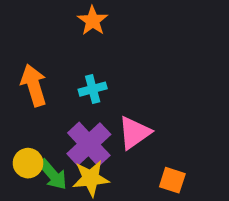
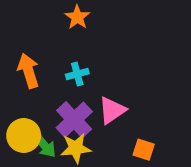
yellow circle: (28, 163) -> (24, 136), size x1.4

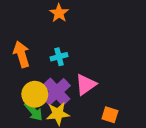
yellow circle: (24, 136) -> (35, 94), moved

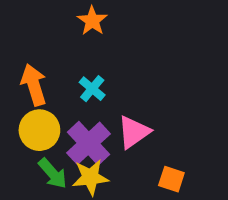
cyan cross: (59, 57) -> (92, 89), turned -35
yellow circle: (35, 94) -> (39, 130), moved

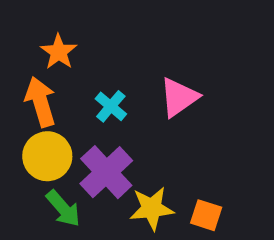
orange star: (92, 21) -> (59, 52), moved
pink triangle: (134, 132) -> (179, 97), moved
yellow star: (90, 177) -> (152, 208), moved

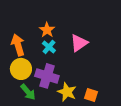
orange star: (59, 52) -> (47, 30), moved
purple cross: (106, 172) -> (47, 76), turned -30
yellow star: (152, 208) -> (67, 92), turned 30

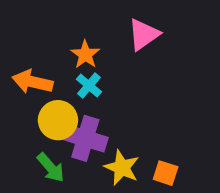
pink triangle: (79, 43) -> (144, 34), moved
orange arrow: (18, 45) -> (32, 82), turned -60
yellow circle: (21, 69) -> (58, 120), moved

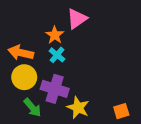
pink triangle: (144, 34) -> (77, 19), moved
yellow circle: (58, 120) -> (24, 77), moved
orange square: (166, 173) -> (121, 111), moved, turned -35

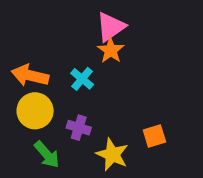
orange star: (55, 35) -> (111, 50), moved
purple cross: (55, 89) -> (79, 128), size x0.6
orange square: (121, 111) -> (154, 136), moved

